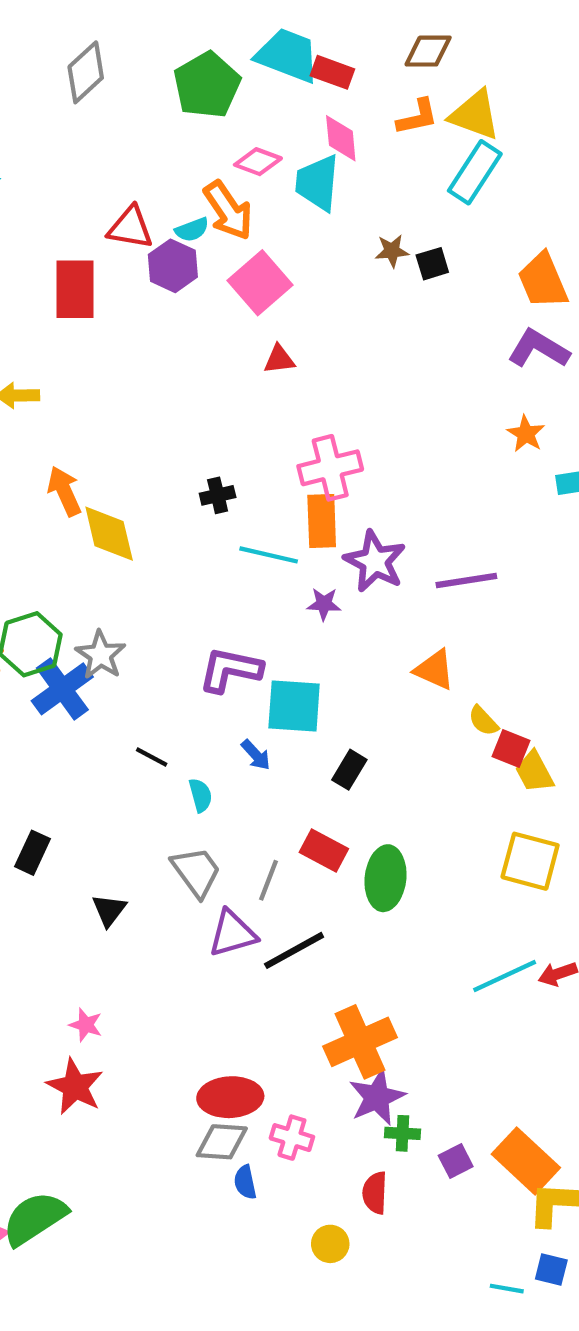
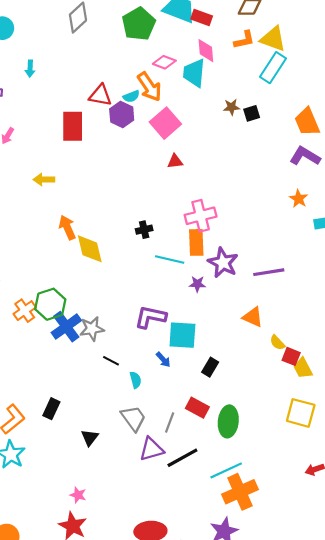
gray star: (101, 655) -> (92, 329), moved, turned 30
cyan line: (505, 976) -> (226, 470), moved
orange cross: (360, 1042) -> (240, 492), moved

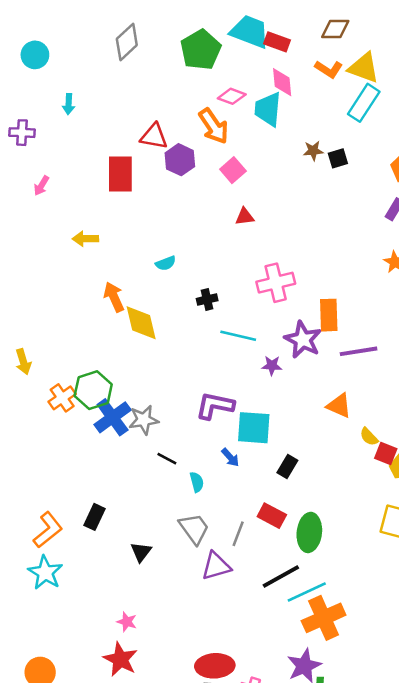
orange L-shape: (244, 40) -> (329, 69), turned 45
cyan semicircle: (131, 96) -> (166, 263), moved
pink square: (165, 123) -> (233, 170), size x0.7
orange rectangle: (196, 242) -> (329, 315), moved
black line: (182, 458) -> (281, 576), moved

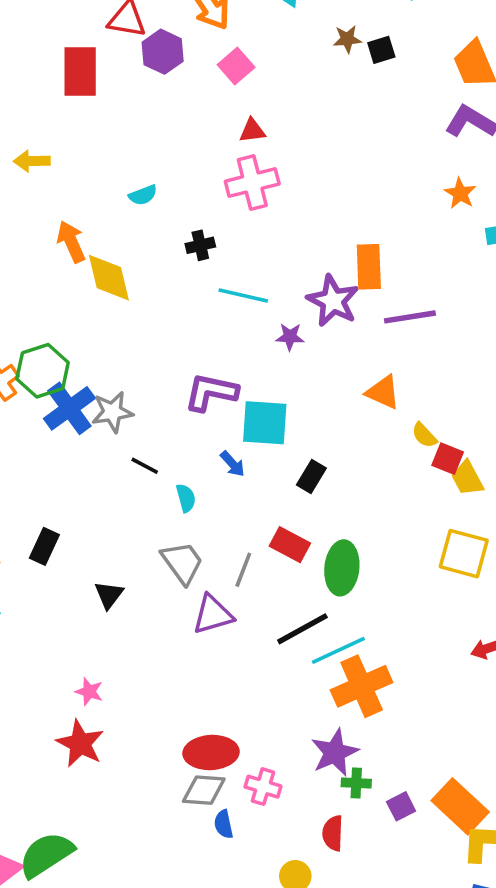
pink cross: (276, 283) -> (252, 183), moved

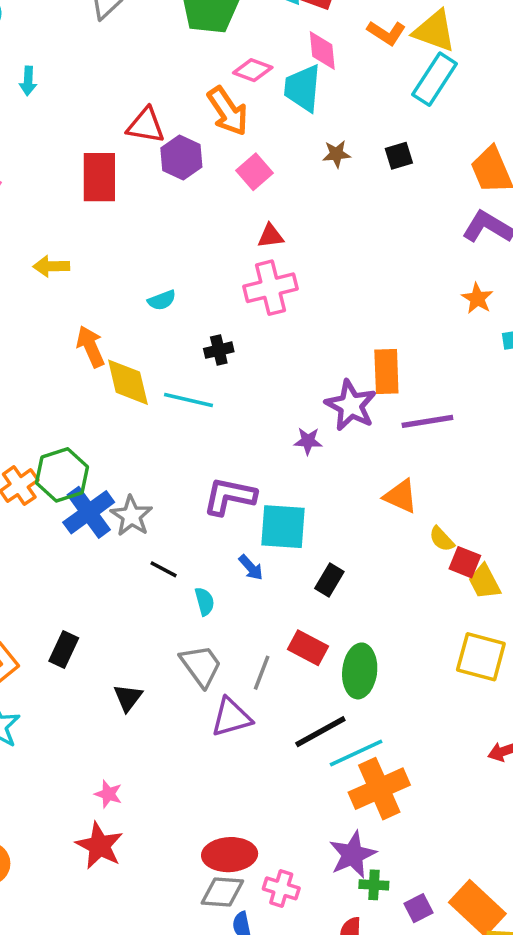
brown star: (347, 39) -> (336, 154), moved
cyan line: (243, 295) -> (189, 400), moved
gray star: (112, 412) -> (131, 516), turned -30

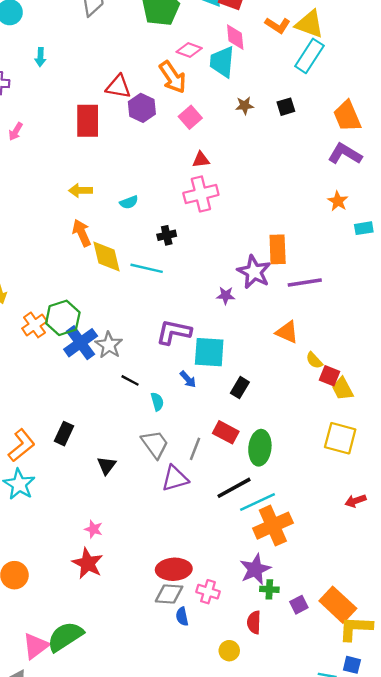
yellow arrow: (51, 266) -> (81, 190), moved

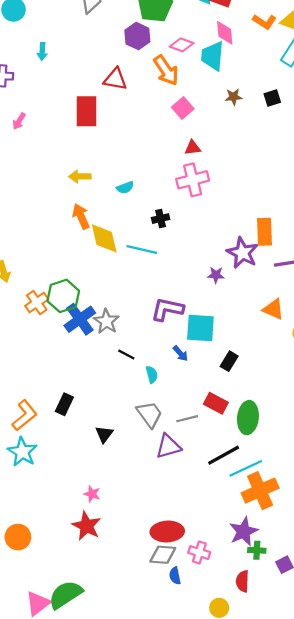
purple hexagon: (142, 108) -> (137, 36), moved
gray line: (195, 449) -> (187, 419), turned 55

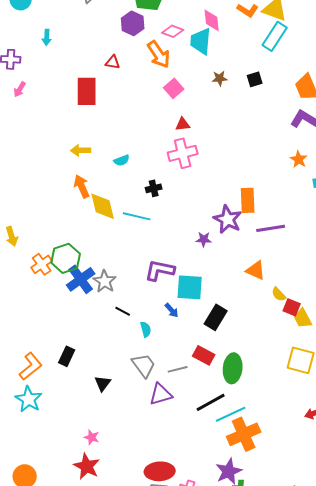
red triangle: (115, 79) -> (113, 62), size x0.7
pink arrow: (19, 121) -> (20, 89), moved
black rectangle: (229, 361) -> (216, 317), size x1.4

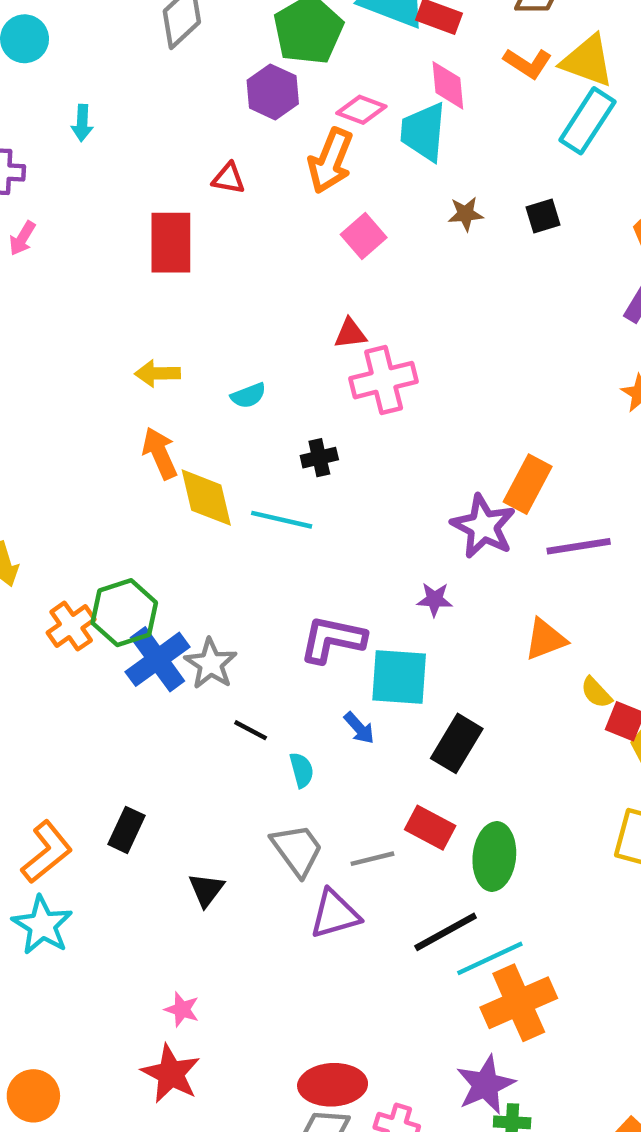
orange arrow: (159, 54) -> (330, 161), turned 56
red triangle: (183, 124) -> (350, 334), moved
orange rectangle: (248, 200) -> (528, 484), turned 30
purple star: (204, 239) -> (435, 599), moved
orange triangle: (256, 270) -> (545, 639), turned -45

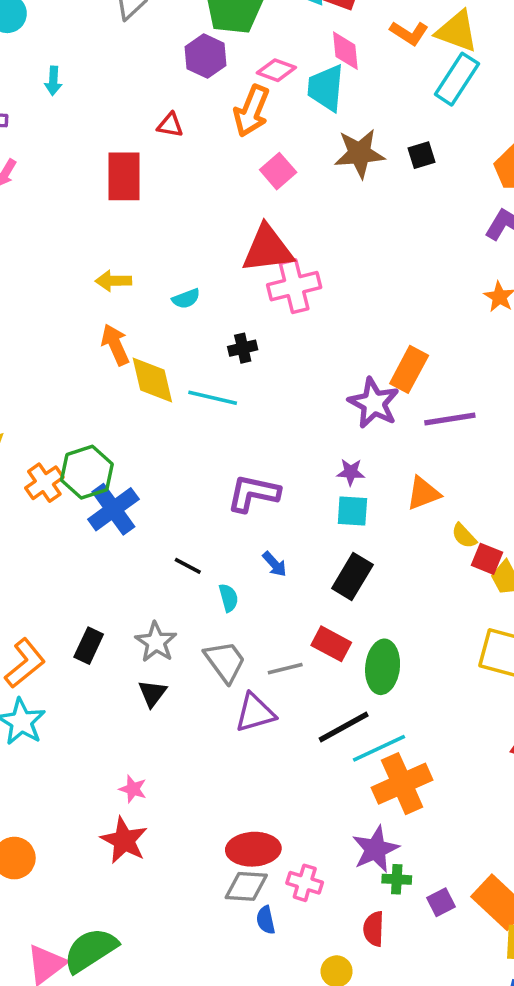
brown star: (466, 214) -> (360, 153), size x1.8
red triangle: (350, 334) -> (267, 249), size x2.0
purple star: (435, 599) -> (351, 472), moved
gray star: (211, 664) -> (156, 642), moved
cyan square: (399, 677) -> (352, 511), moved, size x0.7

